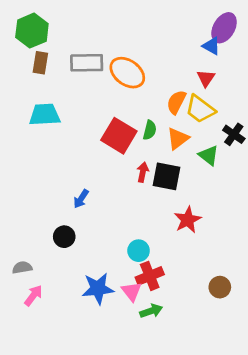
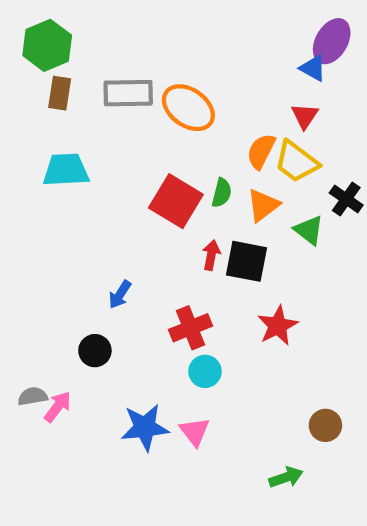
red cross: (150, 276) -> (190, 328), moved
pink arrow: (33, 296) -> (58, 407), moved
green arrow: (151, 311) -> (286, 477), moved

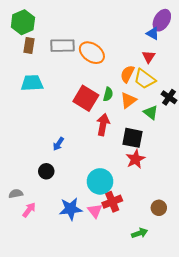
red arrow: (211, 255) -> (103, 125), size x1.5
black square: (247, 261) -> (132, 138), moved
red cross: (190, 328) -> (112, 202), moved
cyan circle: (205, 371) -> (100, 181), size x1.6
pink arrow: (58, 407) -> (29, 210), moved

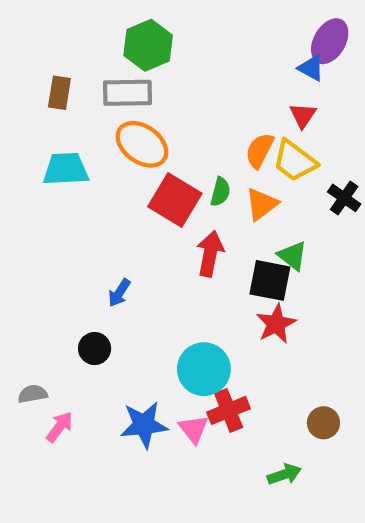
green hexagon: (23, 22) -> (148, 45), moved
orange ellipse: (92, 53) -> (142, 144), moved
green triangle: (151, 112) -> (293, 256), moved

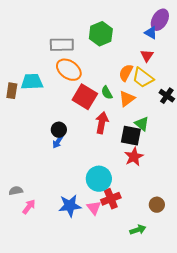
green hexagon: (148, 45) -> (101, 34), moved
brown rectangle: (59, 93) -> (12, 91), moved
green semicircle: (220, 192) -> (107, 93), turned 136
black circle: (95, 349) -> (59, 130), moved

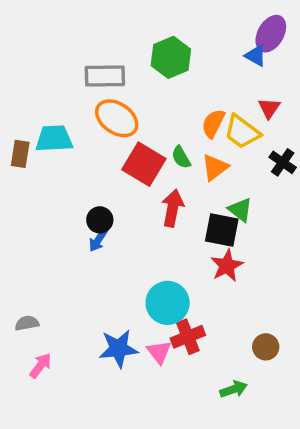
red triangle: (147, 56) -> (269, 108), moved
pink arrow: (29, 207) -> (41, 366), moved

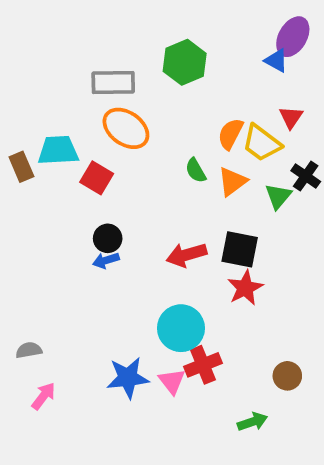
brown rectangle: (20, 154) -> (21, 167), turned -32
red square: (144, 164) -> (97, 178), moved, size x0.7
red arrow: (173, 208) -> (186, 255), moved, turned -117
green triangle: (240, 210) -> (278, 196), moved, turned 32
blue arrow: (98, 240) -> (106, 260), turned 40

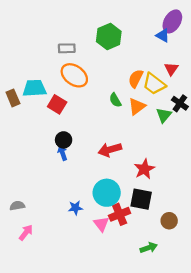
gray rectangle: (113, 83) -> (67, 48), size x0.7
black square: (240, 249) -> (141, 199), moved
blue arrow: (106, 260) -> (62, 153), turned 88
blue star: (128, 378) -> (75, 208), moved, size x0.6

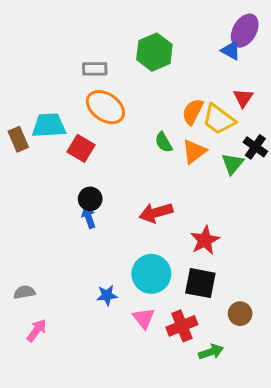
red cross: (120, 214) -> (182, 326), moved

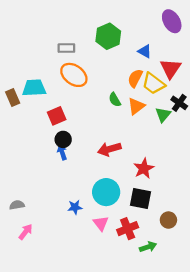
purple ellipse: (245, 31) -> (172, 21), turned -60
blue triangle: (231, 50) -> (145, 51), moved
red triangle: (243, 98) -> (171, 69), size x1.5
red square: (81, 148) -> (57, 116), moved, turned 36

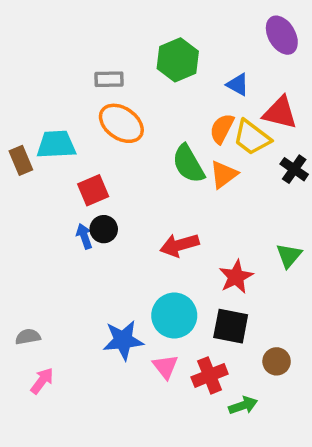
red triangle: (171, 69) -> (280, 113), turned -50
green semicircle: (115, 100) -> (188, 164), size x1.6
green triangle: (163, 115) -> (289, 256), moved
blue arrow: (62, 152) -> (84, 236), moved
blue star: (75, 207) -> (123, 340), size x1.6

